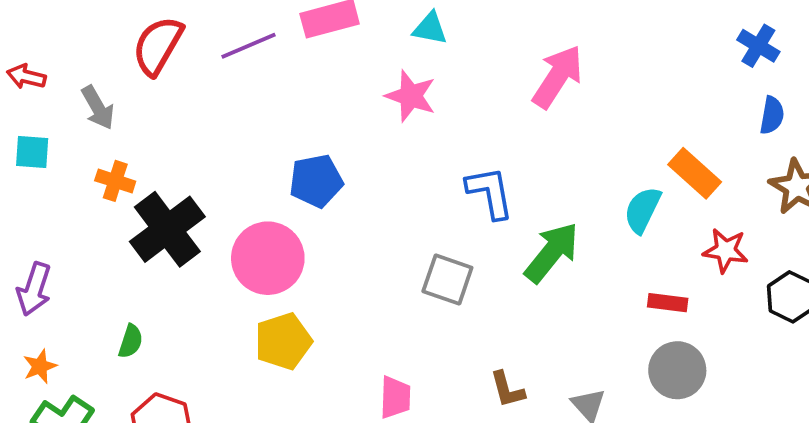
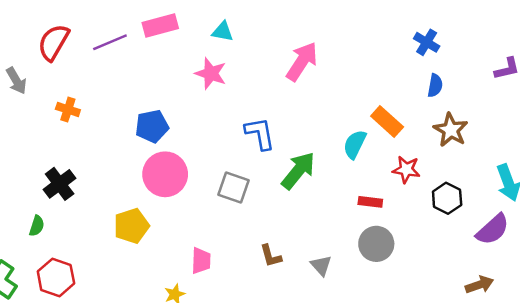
orange cross: (115, 181) -> (68, 109), moved
black cross: (167, 229) -> (60, 184), moved, size x0.7
pink circle: (268, 258) -> (165, 174), moved

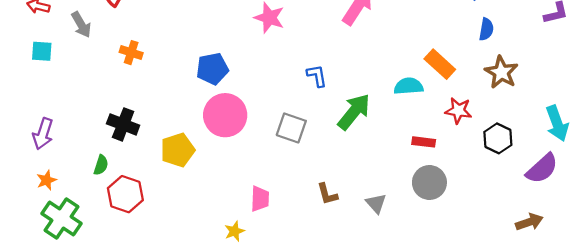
blue L-shape: (260, 133) -> (317, 76), size x0.7
cyan semicircle: (355, 144) -> (409, 86), turned 60
black cross: (60, 184) -> (123, 124), turned -32
yellow pentagon: (132, 226) -> (178, 150), moved
red hexagon: (56, 277) -> (125, 194), moved

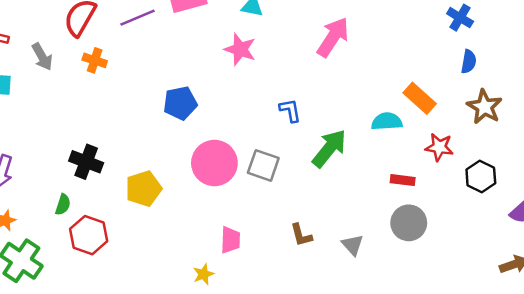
orange cross: (131, 53) -> (95, 60), moved
pink circle: (225, 115) -> (214, 163), moved

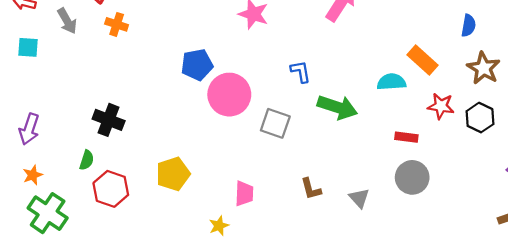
green arrow: (329, 148) -> (337, 107), turned 69
pink circle: (214, 163) -> (229, 95), moved
black hexagon: (481, 176) -> (480, 118), moved
yellow pentagon: (144, 189) -> (173, 174), moved

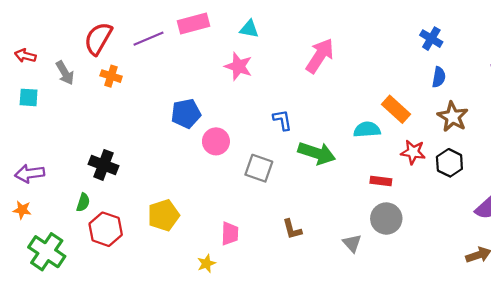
pink circle: (229, 95) -> (216, 141), size x0.7
purple arrow: (29, 129) -> (30, 174), turned 64
orange star: (33, 175) -> (22, 210), moved, turned 30
gray triangle: (359, 198) -> (352, 243), moved

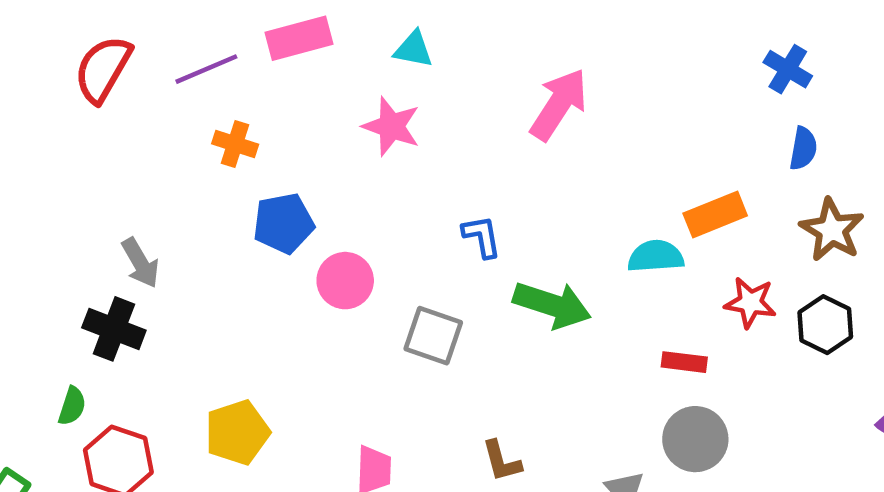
gray arrow: (65, 73) -> (140, 263), moved
orange cross: (111, 76) -> (235, 144), moved
orange rectangle: (396, 109) -> (715, 214), turned -64

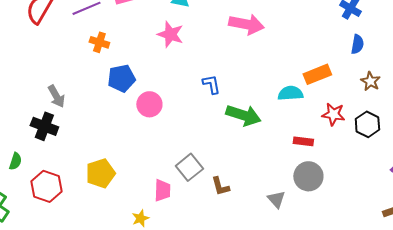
pink arrow: (559, 104) -> (246, 24), turned 68
brown star: (832, 230) -> (370, 81), size x0.7
gray square: (433, 336) -> (189, 167), moved, turned 32
green semicircle: (72, 406) -> (15, 161), moved

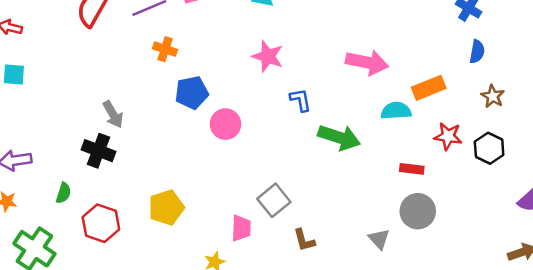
pink arrow: (246, 24) -> (367, 62), moved
pink star: (170, 34) -> (268, 56), moved
brown L-shape: (220, 186) -> (304, 240), moved

